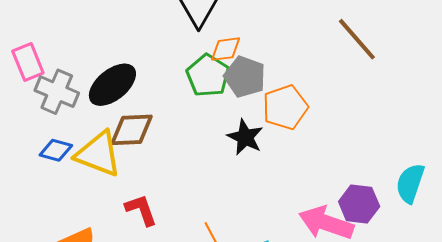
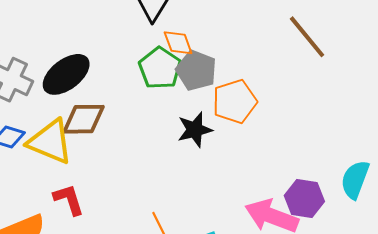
orange diamond: (226, 49) -> (178, 43), turned 76
black star: (245, 137) -> (195, 130), turned 30
red L-shape: (141, 210) -> (69, 200), moved

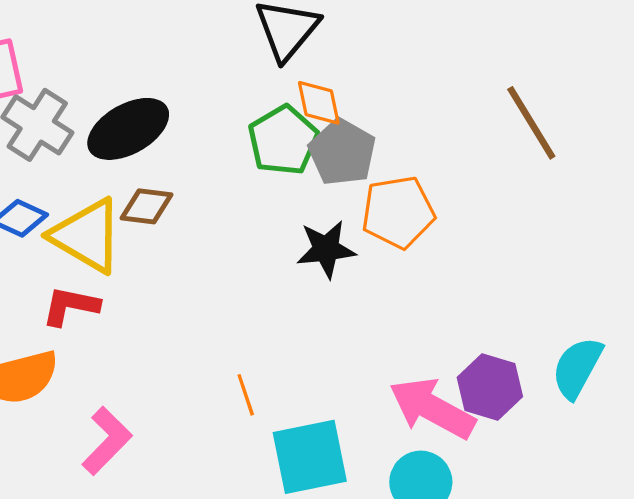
brown diamond: (84, 119) -> (147, 206), size x0.7
red L-shape: (69, 200) -> (71, 306), moved, turned -69

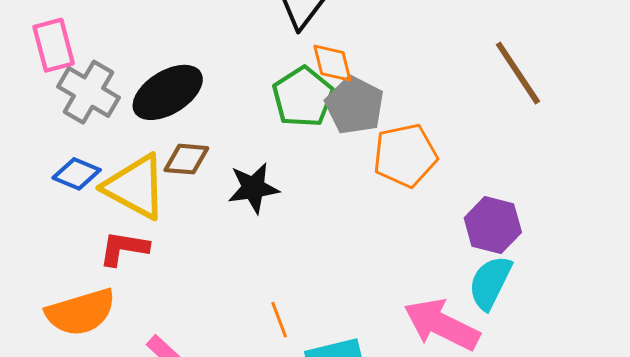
black star: (326, 249) -> (253, 188), moved
cyan semicircle: (577, 368) -> (490, 283), moved
purple hexagon: (490, 387) -> (493, 225), moved

